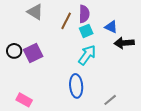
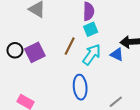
brown line: (66, 21) -> (70, 46), moved
blue triangle: (111, 27) -> (117, 54), moved

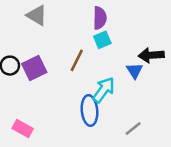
cyan arrow: (92, 54) -> (104, 90), moved
blue triangle: (117, 54) -> (134, 71), turned 32

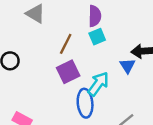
brown line: (77, 60) -> (66, 44), moved
purple square: (34, 68) -> (68, 72), moved

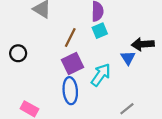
blue ellipse: (85, 103) -> (70, 91), moved

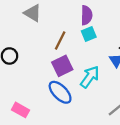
blue ellipse: (70, 91) -> (60, 92), turned -40

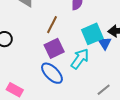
cyan square: (89, 34) -> (92, 34), moved, size x1.5

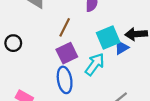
blue triangle: (105, 43) -> (122, 48), turned 32
blue ellipse: (52, 73) -> (65, 80), turned 35

